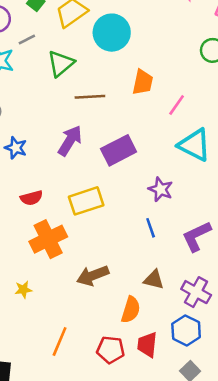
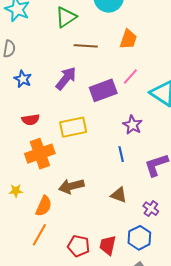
pink line: (177, 105) -> (130, 77), moved
purple cross: (196, 292) -> (151, 209), size x0.7
orange semicircle: (131, 310) -> (44, 206), moved

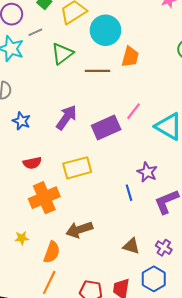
orange trapezoid: (128, 39) -> (130, 57), moved
brown line: (86, 46) -> (97, 71), moved
purple star: (132, 125) -> (147, 172), moved
brown triangle: (119, 195) -> (131, 246), moved

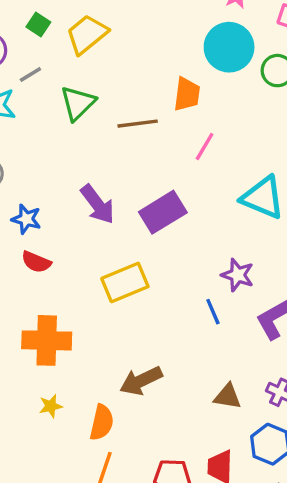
cyan circle: (105, 30) -> (229, 47), moved
pink line: (133, 111) -> (205, 147), moved
purple arrow: (66, 117) -> (98, 204), turned 115
red semicircle: (32, 163) -> (36, 262), moved, turned 42
orange cross: (44, 198) -> (47, 340), moved, turned 32

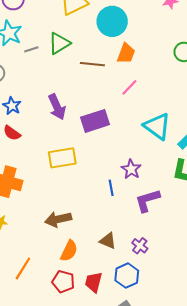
cyan circle: (229, 47) -> (112, 21), moved
gray line: (30, 75) -> (31, 49), moved
orange semicircle: (102, 422) -> (69, 251), moved

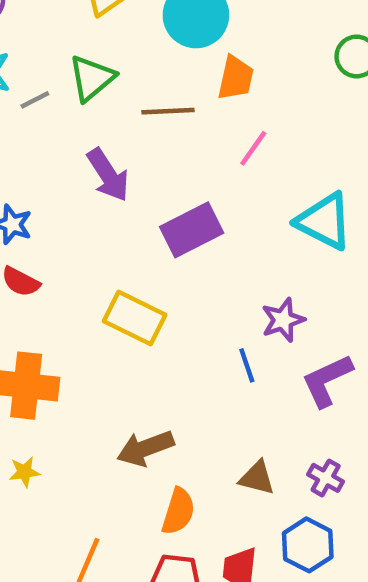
purple arrow: (57, 107) -> (108, 175), moved
yellow rectangle: (62, 158) -> (135, 318), turned 44
purple star: (131, 169) -> (283, 320), turned 30

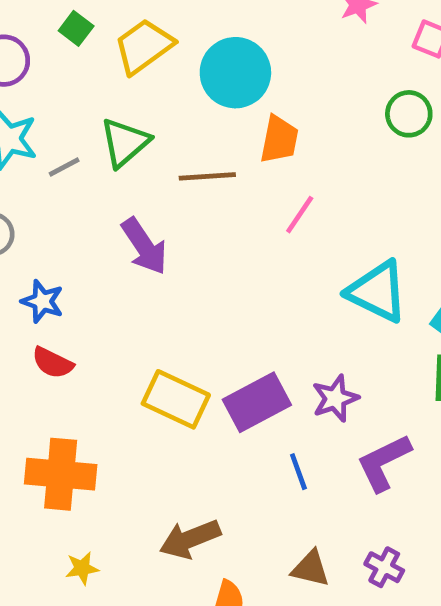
purple rectangle: (192, 230) -> (257, 402), moved
blue line: (247, 365) -> (298, 472), moved
yellow star: (24, 472) -> (82, 568), moved

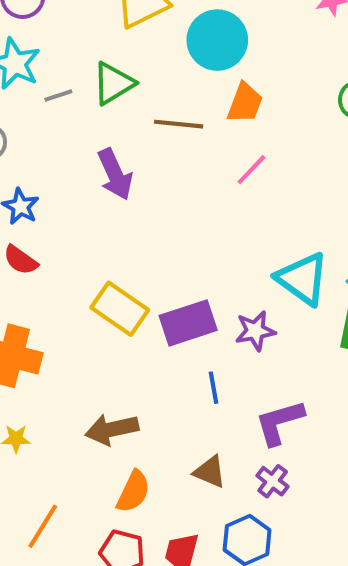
cyan triangle: (377, 292) -> (303, 279), moved
purple L-shape: (384, 463) -> (279, 422), moved

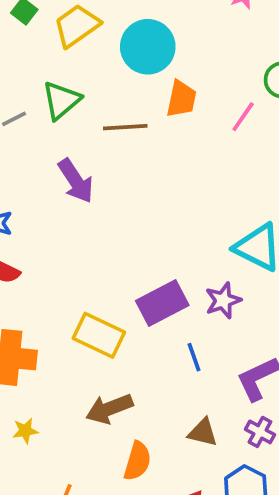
pink line: (251, 170) -> (243, 117), moved
yellow rectangle: (120, 309) -> (99, 335), moved

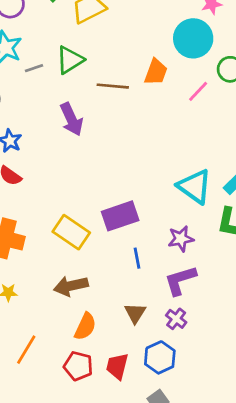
cyan circle: (148, 47) -> (193, 38), moved
purple star: (223, 300) -> (181, 239), moved
brown triangle: (203, 433) -> (135, 313), turned 40

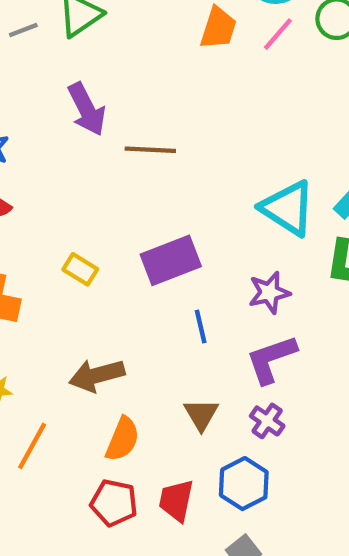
brown line: (113, 86) -> (150, 150), moved
pink line: (198, 91) -> (278, 34), moved
yellow rectangle: (71, 232) -> (80, 269), moved, size x0.6
orange line: (26, 350) -> (32, 446), moved

